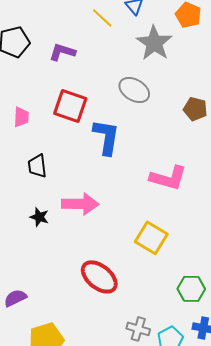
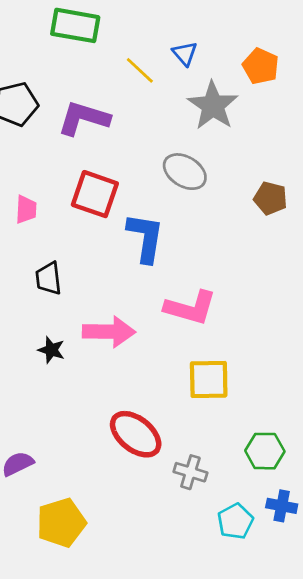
purple L-shape: (62, 52) -> (84, 118), size x1.4
pink L-shape: (168, 178) -> (190, 308), moved
yellow square: (151, 238) -> (209, 379), turned -32
gray cross: (138, 329) -> (190, 472), moved

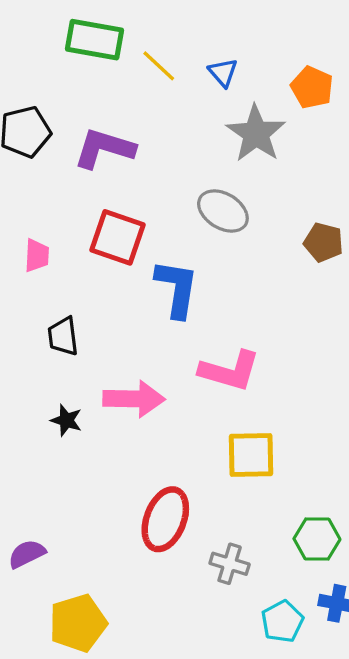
yellow line: (140, 70) -> (159, 66), moved
red ellipse: (136, 434) -> (165, 519), turned 72

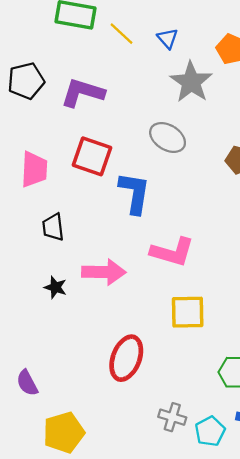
pink trapezoid: (37, 256) -> (34, 169), size x1.5
purple semicircle: (27, 554) -> (27, 383), turned -92
gray cross: (230, 564) -> (172, 417), moved

